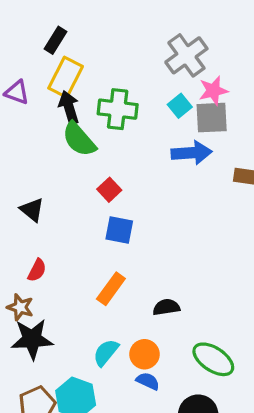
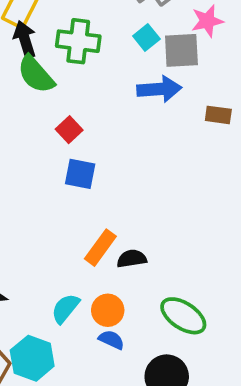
pink star: (213, 91) -> (207, 21), moved
orange rectangle: (111, 289) -> (100, 248), moved

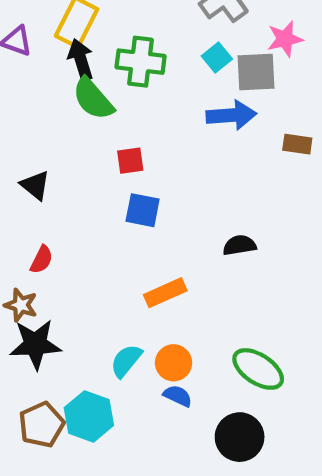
red square: (69, 130) -> (130, 161), turned 35
orange rectangle: (100, 248) -> (165, 293), turned 30
black semicircle: (132, 259) -> (240, 245), moved

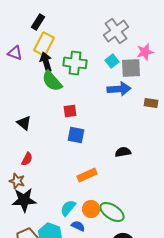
green ellipse: (258, 369) -> (112, 212), moved
blue semicircle: (178, 396) -> (78, 226), moved

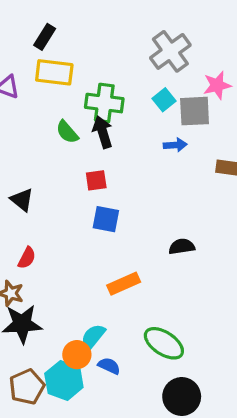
yellow rectangle: (44, 44) -> (54, 72), turned 70
black arrow: (46, 62) -> (103, 132), moved
green semicircle: (52, 81) -> (67, 132), size x0.7
blue arrow: (119, 89) -> (175, 145), size x0.6
orange circle: (91, 209) -> (77, 355), moved

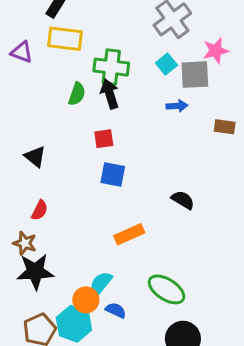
green semicircle: (67, 132) -> (77, 94), turned -120
black semicircle: (182, 247) -> (183, 200), turned 40

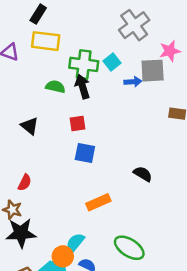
cyan square: (166, 64) -> (112, 62), moved
green semicircle: (77, 94) -> (55, 87), turned -96
blue arrow: (177, 106) -> (133, 82), moved
black triangle: (35, 157) -> (30, 126), moved

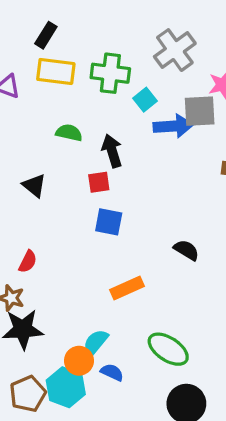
green cross: (84, 64) -> (110, 73), moved
blue arrow: (133, 82) -> (173, 126), size x1.6
black arrow: (82, 87) -> (112, 151), moved

